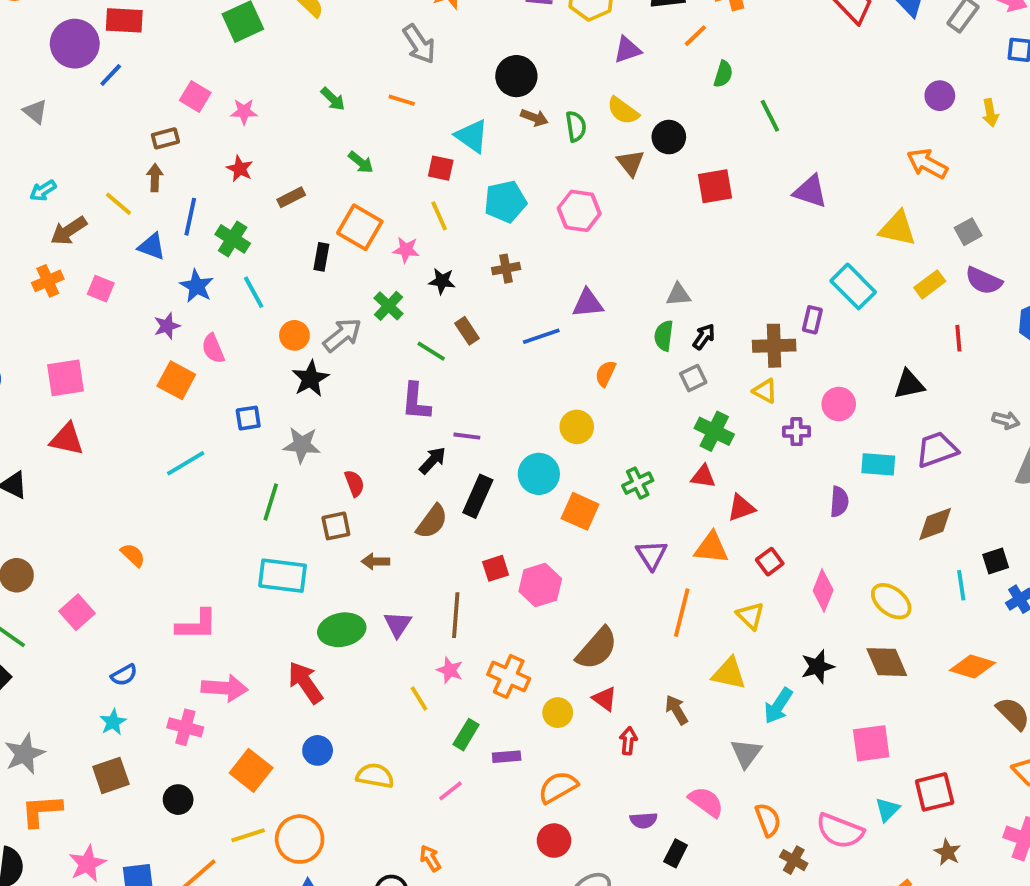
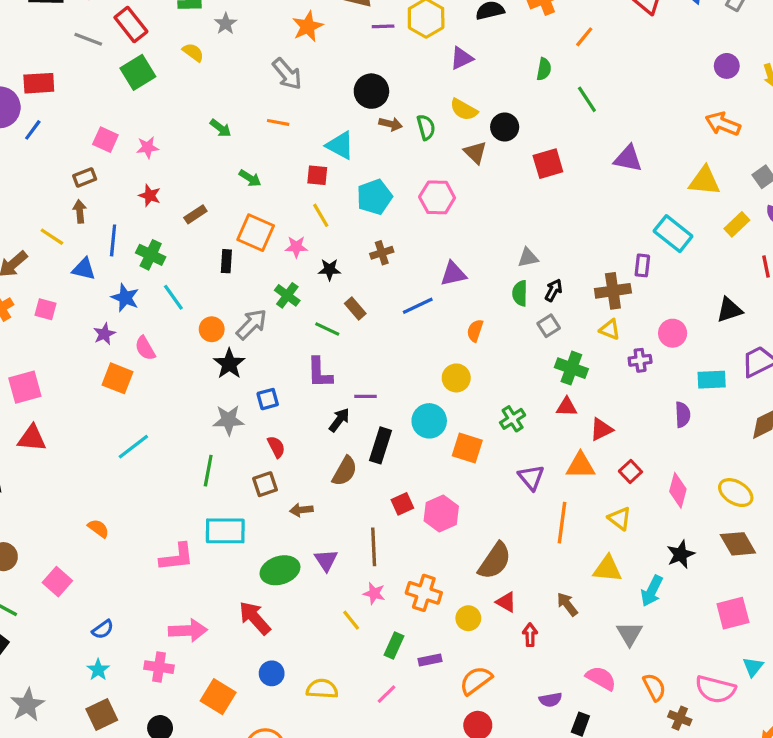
orange line: (695, 36) -> (584, 37), moved
blue square: (248, 418) -> (268, 399), moved
pink L-shape: (197, 625) -> (177, 557), moved

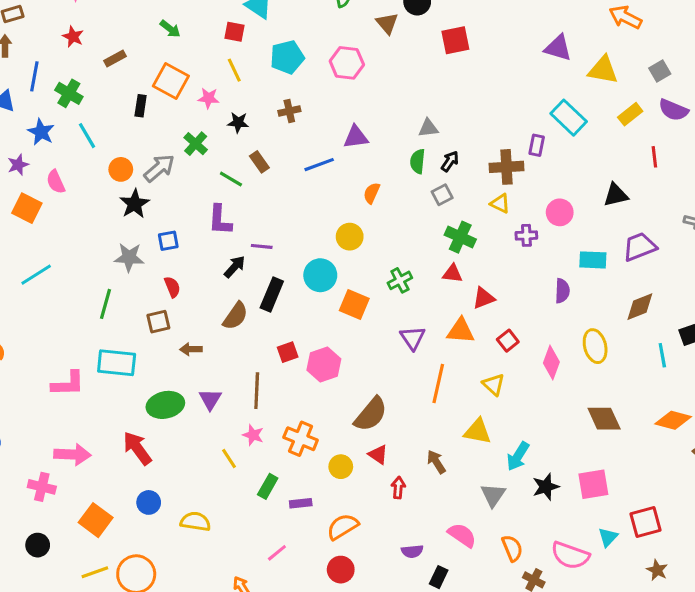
purple triangle: (628, 159) -> (558, 48), moved
yellow ellipse: (736, 493) -> (595, 346), moved, turned 40
black star: (681, 554) -> (546, 487), moved
pink line: (387, 694) -> (277, 553), moved

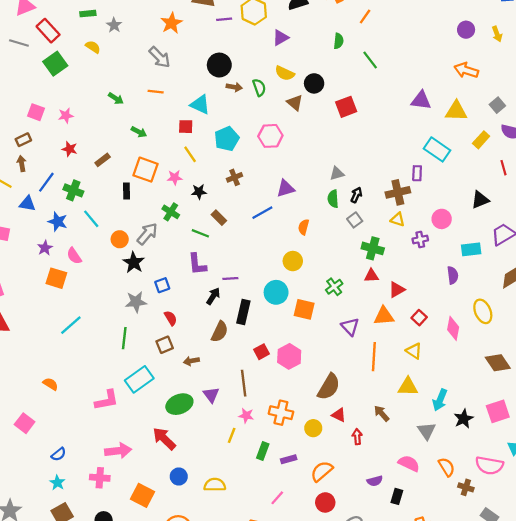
blue line: (34, 76) -> (46, 182), turned 35
cyan rectangle: (117, 363) -> (139, 379), turned -32
yellow line: (229, 459) -> (232, 435), turned 64

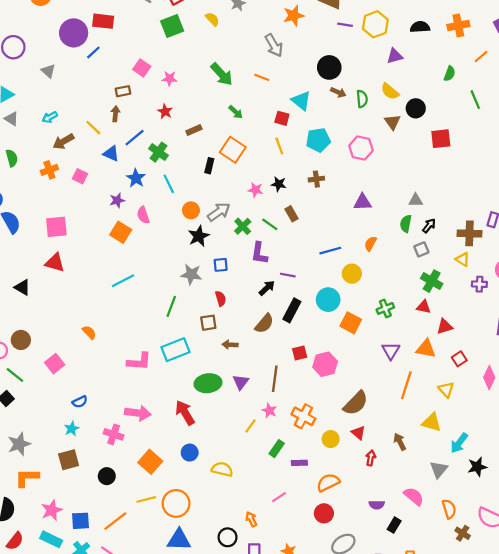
green arrow: (116, 98) -> (222, 74), size x1.6
pink star: (175, 178) -> (255, 190), moved
green cross: (171, 212) -> (243, 226), moved
blue line: (262, 213) -> (330, 251), moved

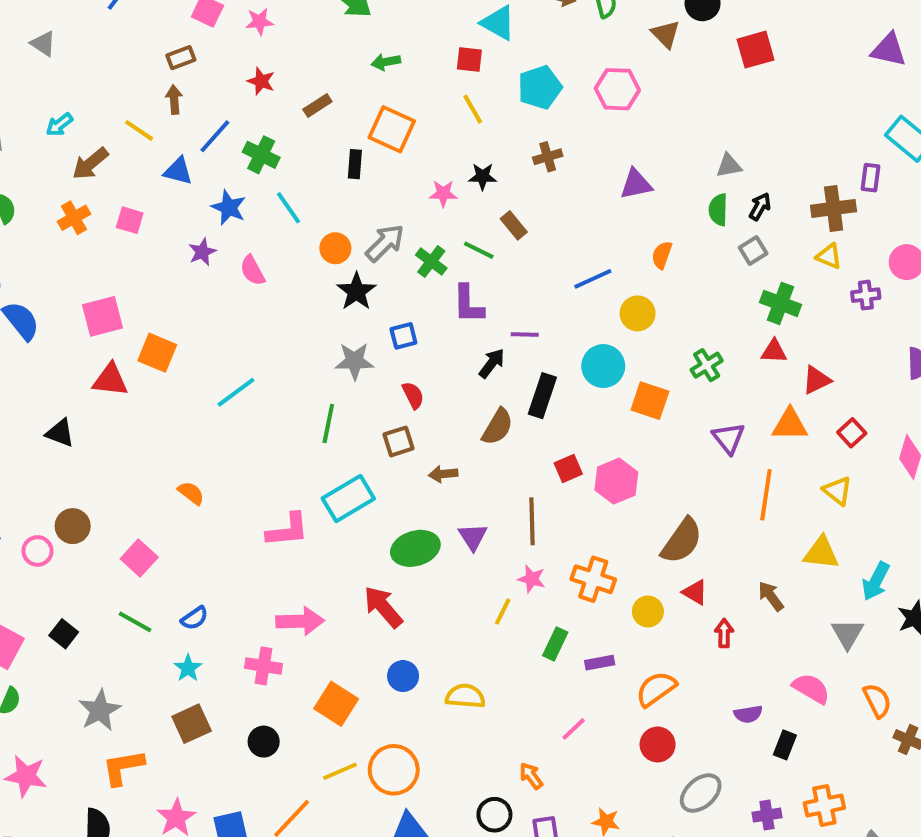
green arrow: (236, 112) -> (386, 62), turned 136
orange square: (121, 232) -> (157, 353), moved
green line: (15, 375) -> (135, 622), moved

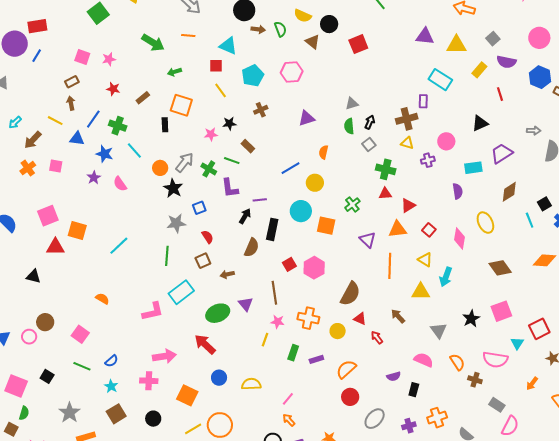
cyan arrow: (876, 581) -> (446, 277), moved
red arrow: (724, 633) -> (377, 337), turned -32
pink line: (574, 729) -> (288, 399), moved

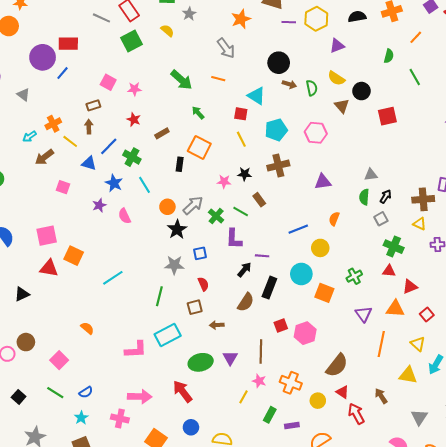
green arrow: (174, 72) -> (198, 113), turned 56
brown cross: (261, 110) -> (278, 166), size x1.5
orange cross: (28, 168) -> (53, 124), moved
black triangle: (33, 276) -> (22, 294), turned -49
red arrow: (377, 337) -> (356, 414), size x1.5

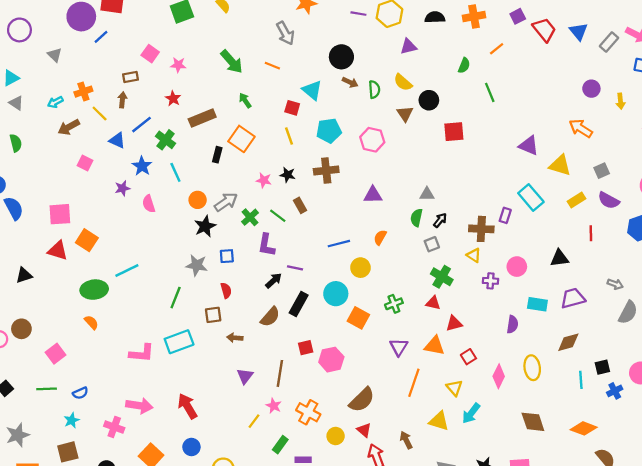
brown rectangle: (162, 133) -> (202, 118), size x1.6
green ellipse: (201, 362) -> (94, 290), moved
green line: (55, 393) -> (47, 389), turned -42

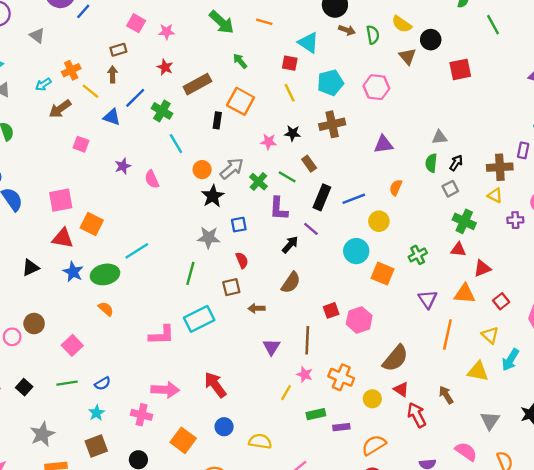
blue star: (142, 166) -> (73, 272), moved
purple line: (295, 268) -> (311, 229), turned 35
black rectangle: (299, 304) -> (322, 197), moved
green rectangle: (280, 445) -> (316, 414), turned 48

